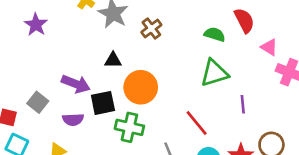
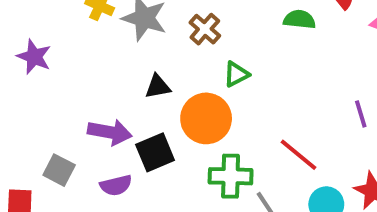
green triangle: (214, 73) -> (236, 74), moved, size x0.6
green cross: (129, 127) -> (231, 176), moved

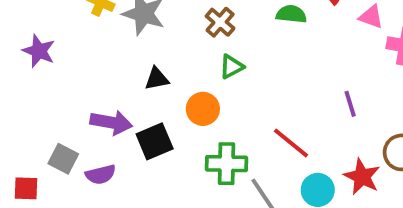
brown cross: (205, 29) -> (220, 22), moved
orange circle: (206, 118) -> (203, 109), size x0.7
purple semicircle: (116, 185) -> (101, 174), moved

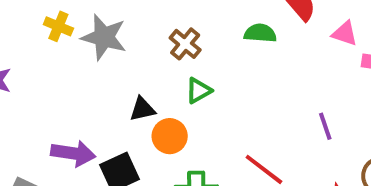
black triangle: (157, 79) -> (142, 109), moved

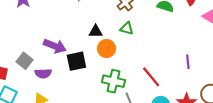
green triangle: (199, 91) -> (127, 28), turned 32

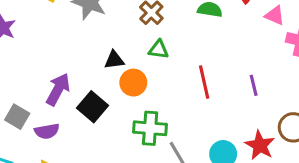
purple arrow: (55, 46) -> (58, 89), turned -75
black square: (76, 61) -> (92, 107), turned -30
red line: (151, 77) -> (204, 82), moved, turned 35

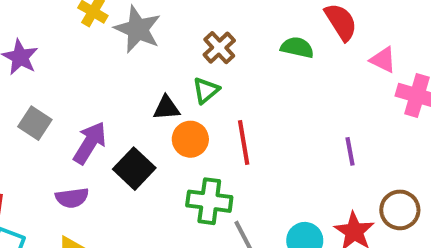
green triangle: (159, 49) -> (206, 90), moved, turned -50
red line: (204, 82) -> (244, 143), moved
gray square: (17, 117) -> (35, 123), moved

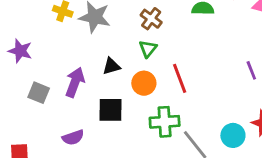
black triangle: (166, 108) -> (111, 66), moved
purple arrow: (90, 143) -> (75, 82), moved
black square: (134, 169) -> (111, 110), turned -32

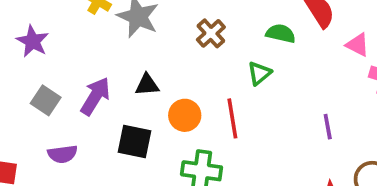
green triangle: (148, 49) -> (259, 73), moved
purple semicircle: (73, 137) -> (62, 154), moved

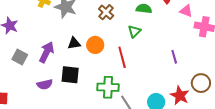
orange circle: (185, 115) -> (95, 45), moved
purple semicircle: (62, 154) -> (45, 84), moved

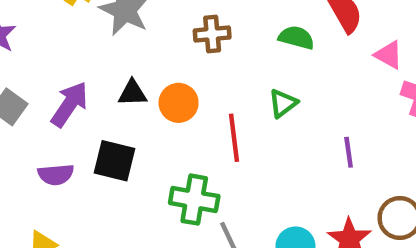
brown cross: (106, 12) -> (212, 34), turned 35
green triangle: (134, 31) -> (283, 103), moved

